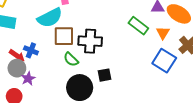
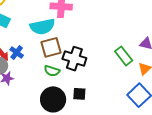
brown square: (64, 36) -> (51, 47), turned -30
green semicircle: (71, 59) -> (52, 71), turned -42

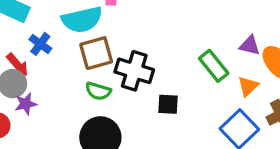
blue cross: (17, 53) -> (40, 44), moved
black square: (79, 94) -> (168, 104), moved

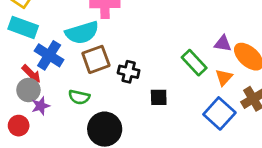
blue cross: (40, 44) -> (49, 55), size x1.5
black cross: (134, 71) -> (129, 72), size x0.7
green semicircle: (98, 91) -> (79, 97), moved

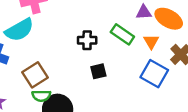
brown square: (96, 59) -> (35, 75), moved
black cross: (129, 72) -> (87, 40), moved
green semicircle: (79, 97) -> (41, 96), moved

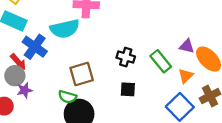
brown square: (35, 75) -> (82, 74), moved

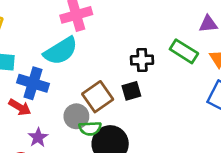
gray circle: (15, 76) -> (76, 116), moved
black square: (128, 89) -> (131, 91), moved

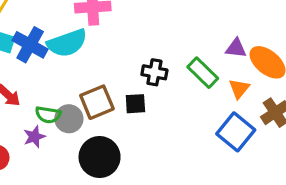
blue cross: (33, 83) -> (30, 45), moved
green semicircle: (90, 128) -> (48, 115), moved
purple star: (38, 137) -> (34, 137), moved

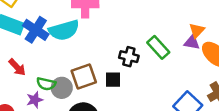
green rectangle: (203, 73) -> (158, 47), moved
orange triangle: (239, 89) -> (197, 30), moved

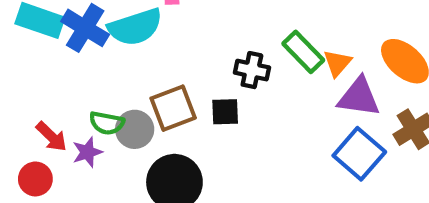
orange triangle: (197, 30) -> (337, 63), moved
purple triangle: (192, 42) -> (359, 97), moved, size x1.5
red arrow: (17, 67) -> (51, 137), moved

